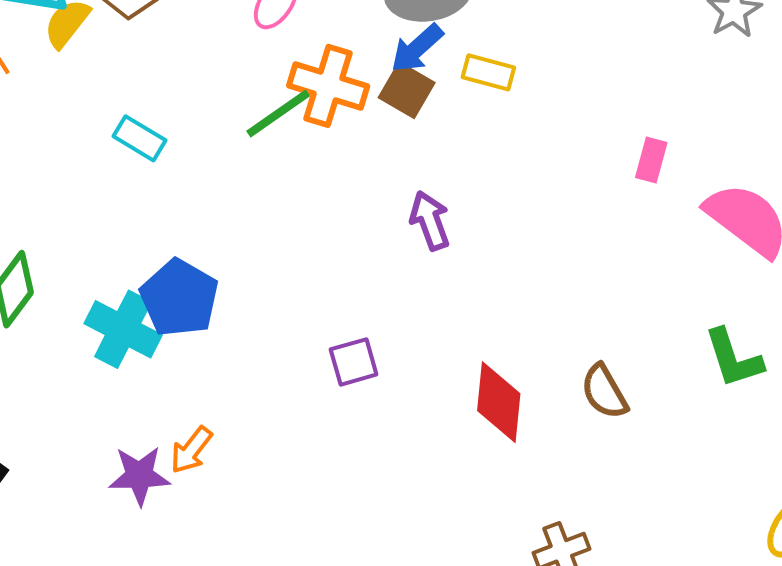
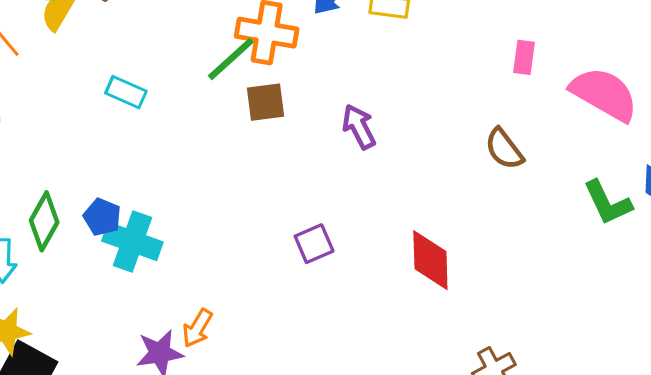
brown square: (407, 90) -> (266, 102), moved, turned -30
blue pentagon: (179, 298) -> (102, 217), moved, size x0.6
brown semicircle: (604, 392) -> (504, 149), moved

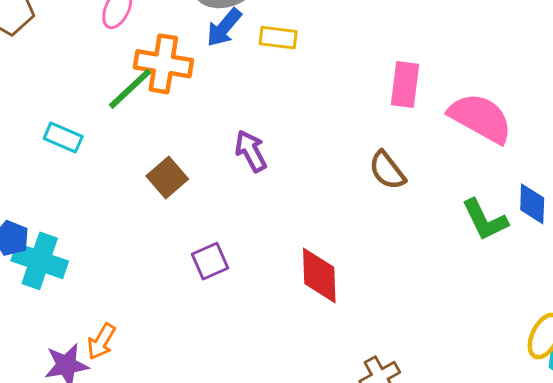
pink rectangle: (524, 57) -> (405, 85), size x1.4
cyan rectangle: (126, 92) -> (63, 138), moved
brown square: (266, 102) -> (167, 177), moved, turned -33

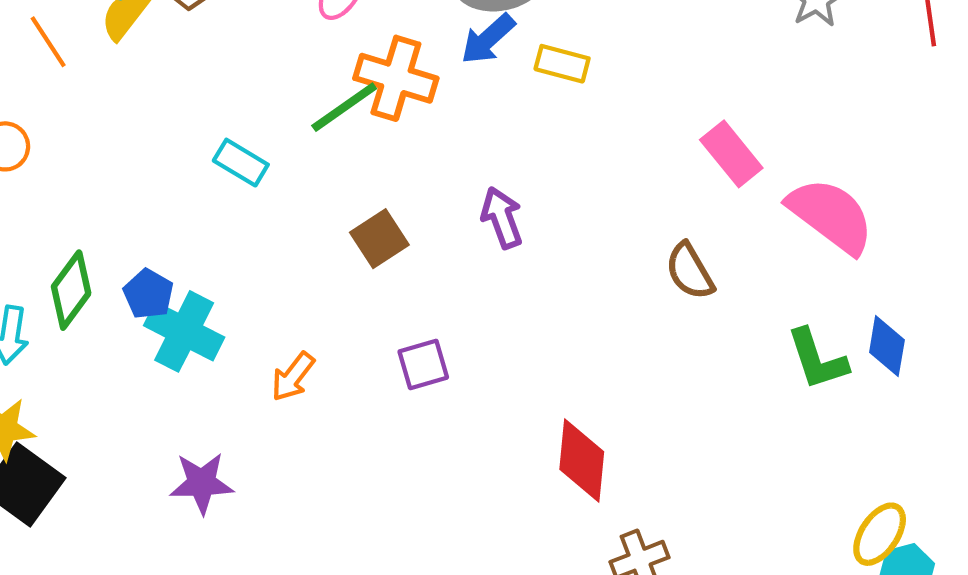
pink rectangle: (405, 85) -> (731, 154), turned -54
red diamond: (319, 275) -> (582, 460), moved
orange arrow: (101, 341) -> (293, 377), moved

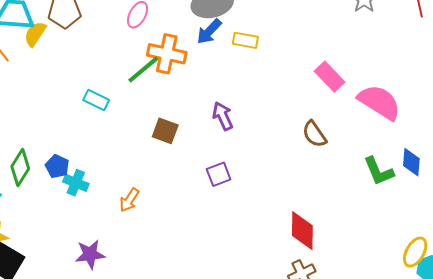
brown square: (379, 239) -> (165, 131), turned -32
cyan cross: (184, 331) -> (76, 183), size x0.7
purple square: (423, 364) -> (219, 174), moved
red diamond: (582, 460) -> (302, 231), moved

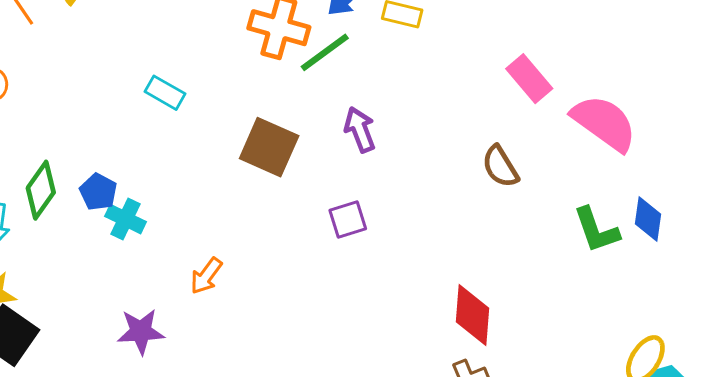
green line: (143, 70) -> (325, 52), moved
brown square: (165, 131) -> (269, 147), size x1.4
orange arrow: (129, 200) -> (206, 276), moved

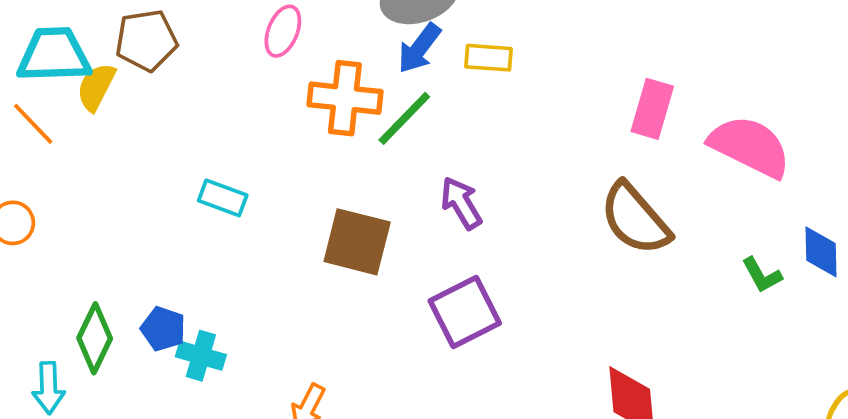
pink rectangle: (529, 79) -> (652, 109), turned 66
brown semicircle: (500, 166) -> (635, 219), size x1.5
purple square: (348, 219) -> (465, 312), size x1.5
green L-shape: (596, 230) -> (762, 275), size x0.7

